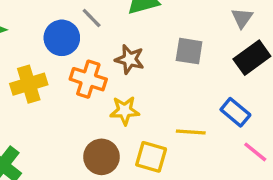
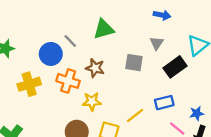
gray triangle: (242, 18) -> (157, 43), moved
blue rectangle: (235, 112) -> (164, 103), turned -54
yellow line: (191, 132) -> (135, 116), turned -42

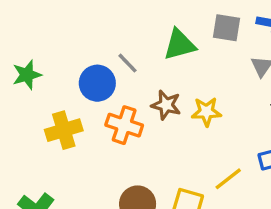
gray square: (134, 63) -> (226, 28), moved
yellow star: (92, 101) -> (206, 112), moved

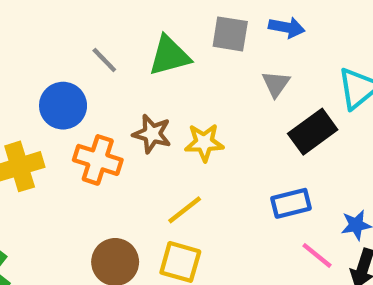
gray line: (127, 63) -> (104, 60), moved
yellow line: (228, 179) -> (185, 210), moved

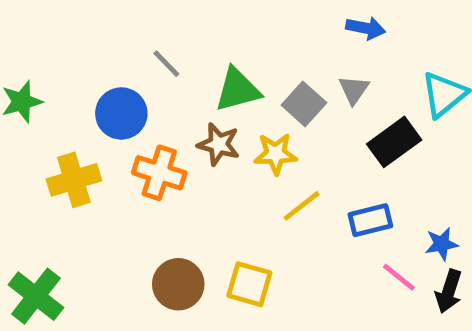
gray square: (230, 34) -> (304, 104), moved, turned 33
green triangle: (169, 56) -> (238, 90), moved
yellow line: (185, 210) -> (302, 206), moved

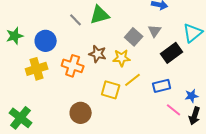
green triangle: (238, 90) -> (100, 15), moved
blue circle: (121, 113) -> (46, 41), moved
yellow square: (249, 284) -> (111, 90), moved

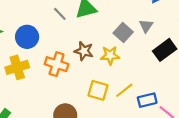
yellow line: (133, 80) -> (124, 90), moved
blue rectangle: (162, 86) -> (147, 100), moved

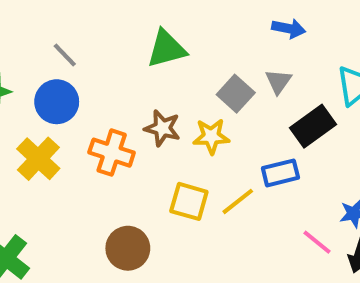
gray line: (60, 14) -> (65, 55), moved
yellow cross: (17, 67) -> (38, 159), turned -30
blue rectangle: (147, 100) -> (280, 173), moved

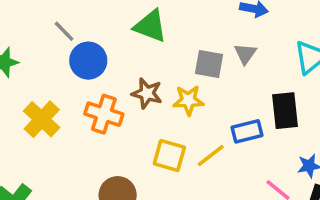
green triangle: (167, 49) -> (150, 26), turned 36
gray square: (236, 94) -> (209, 64), turned -32
blue circle: (57, 102) -> (88, 61), moved
black rectangle: (313, 126) -> (285, 111), moved, turned -60

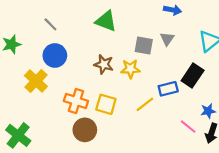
blue circle: (88, 61) -> (55, 55), moved
black rectangle: (285, 111) -> (193, 75), turned 40
orange cross: (104, 114) -> (76, 101), moved
yellow square: (169, 155) -> (106, 104), moved

